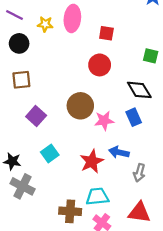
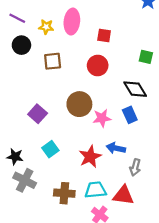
brown square: (21, 80) -> (53, 61), moved
brown cross: (70, 211) -> (64, 193), moved
red triangle: (139, 212) -> (123, 195), moved

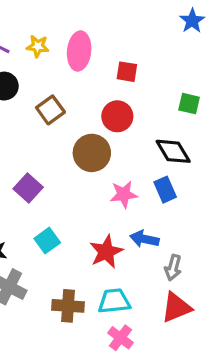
yellow star: (46, 27) -> (38, 46), moved
brown square: (53, 61) -> (50, 110), turned -30
brown circle: (79, 104) -> (92, 153), moved
red triangle: (123, 195) -> (176, 307), moved, turned -30

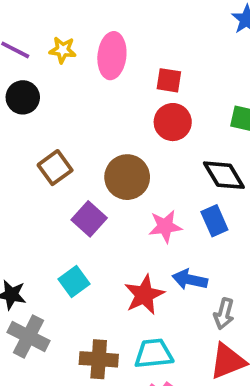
brown square: (50, 110) -> (55, 168), moved
red circle: (117, 116) -> (173, 122), moved
purple square: (28, 188) -> (89, 219), moved

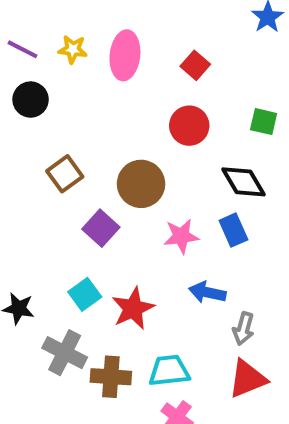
red square: (169, 80) -> (195, 65), moved, turned 32
red star: (144, 295) -> (133, 308), moved
gray cross: (28, 336) -> (65, 353), moved

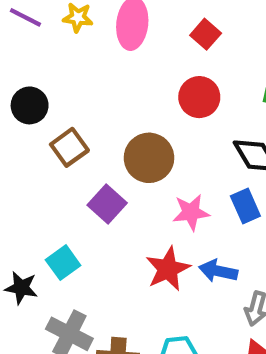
black circle: (31, 100) -> (30, 105), moved
cyan square: (85, 294) -> (63, 263), moved
red star: (133, 308) -> (168, 269), moved

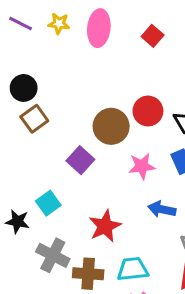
red circle: (199, 97) -> (148, 111), moved
brown square: (69, 147) -> (34, 119), moved
red star: (168, 269) -> (105, 226), moved

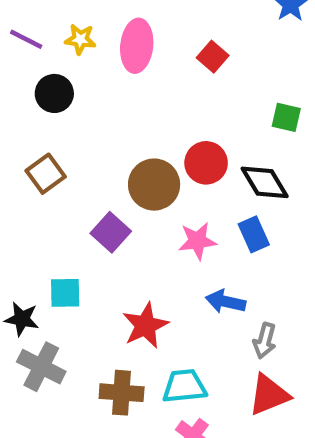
black circle: (24, 88) -> (54, 93), moved
cyan square: (48, 203) -> (65, 293), turned 35
gray cross: (53, 255) -> (41, 367), moved

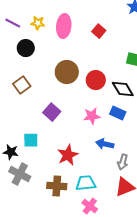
brown circle: (154, 185) -> (67, 72), moved
blue rectangle: (254, 234) -> (118, 113), turned -42

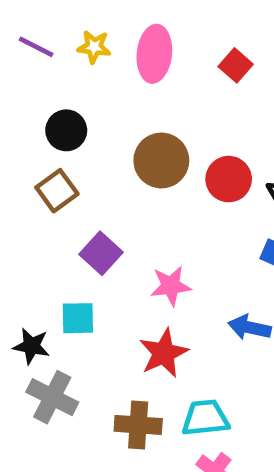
black circle: (26, 48) -> (66, 130), moved
purple square: (52, 112) -> (101, 253), moved
pink star: (92, 116) -> (171, 286), moved

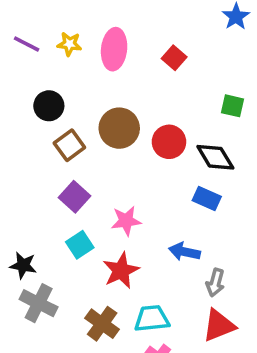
brown square: (57, 191) -> (69, 145), moved
cyan square: (78, 318) -> (80, 245), moved, turned -32
brown cross: (138, 425) -> (102, 324), turned 32

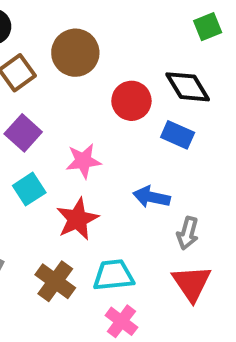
green square: (232, 106) -> (208, 27), turned -35
red circle: (169, 142) -> (131, 101), moved
red triangle: (219, 325) -> (192, 283), turned -42

